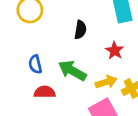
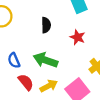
yellow arrow: (106, 82) -> (49, 86), moved
red semicircle: (45, 92) -> (26, 82), turned 60

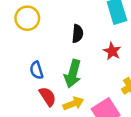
green arrow: (45, 60) -> (73, 74), turned -100

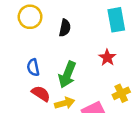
black semicircle: (78, 34) -> (65, 28), moved
red semicircle: (48, 96) -> (41, 94), turned -30

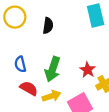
red star: (107, 58) -> (88, 70), moved

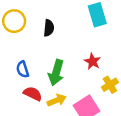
red star: (88, 70) -> (92, 61), moved

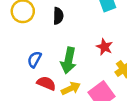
blue semicircle: (23, 69) -> (34, 59), turned 49

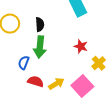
green arrow: (69, 60) -> (40, 47), moved

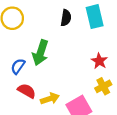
black semicircle: (40, 24) -> (66, 18), moved
red star: (81, 46) -> (99, 61), moved

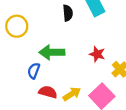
green arrow: (40, 53) -> (52, 52), turned 85
red star: (99, 61) -> (97, 54), moved

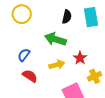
green arrow: (52, 52) -> (55, 39), moved
yellow arrow: (72, 94) -> (57, 65), moved

